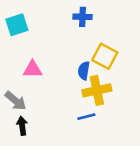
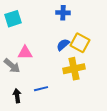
blue semicircle: (84, 71) -> (63, 45), moved, turned 40
gray arrow: (16, 101) -> (12, 66), moved
blue line: (86, 117) -> (41, 89), moved

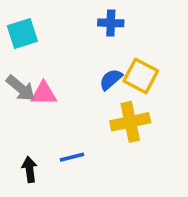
gray arrow: (12, 66) -> (21, 88), moved

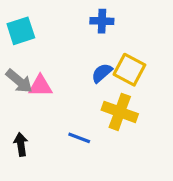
yellow cross: (130, 122) -> (120, 112), turned 32
blue line: (72, 157) -> (79, 138), moved, turned 35
black arrow: (30, 169) -> (21, 144), moved

